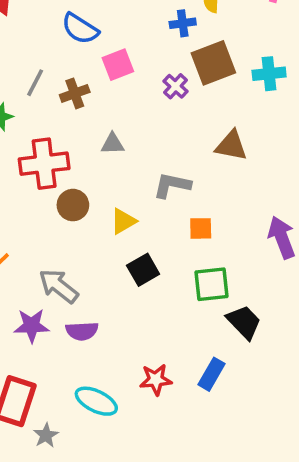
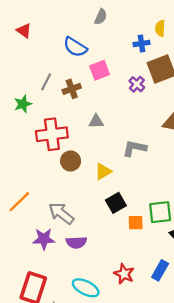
orange square: (201, 228) -> (136, 223), moved
red star: (156, 380) -> (124, 274), turned 30

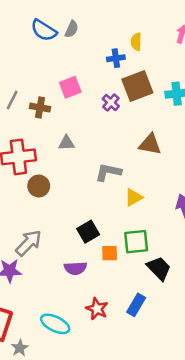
blue semicircle: (75, 47) -> (44, 30), moved
brown cross: (72, 89) -> (40, 108), turned 30
yellow triangle: (103, 171) -> (134, 197), moved
gray arrow: (61, 213) -> (29, 243), turned 96
purple semicircle: (76, 242) -> (75, 268), moved

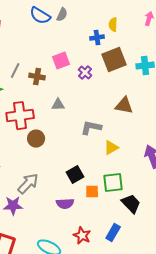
purple cross: (111, 102) -> (85, 73), moved

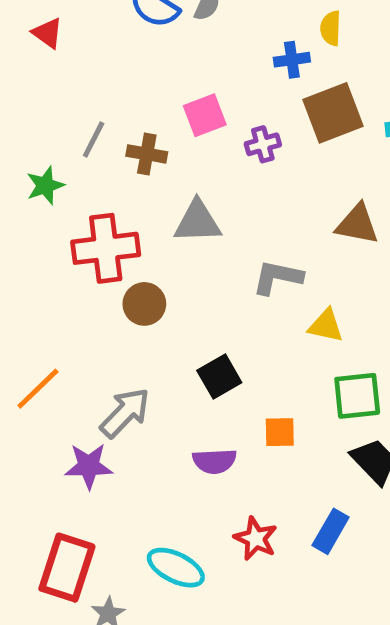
purple cross: (85, 73) -> (263, 144), turned 32
gray triangle: (58, 105) -> (198, 222), size x1.5
yellow triangle: (111, 148) -> (326, 326), turned 42
black square: (75, 175) -> (219, 376), moved
green square: (113, 183) -> (357, 396), moved

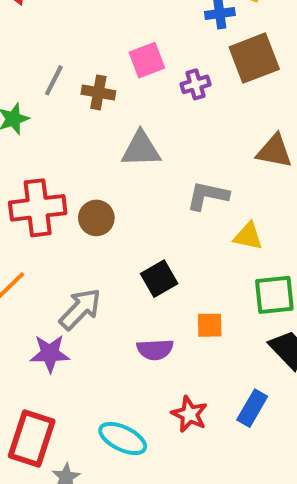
red cross: (106, 248) -> (38, 208), moved

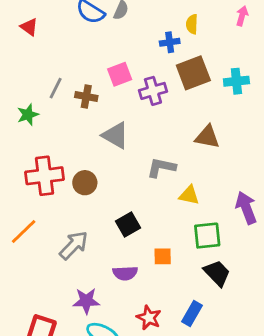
purple cross: (196, 84) -> (153, 91), size x1.4
gray triangle: (141, 149) -> (115, 135), turned 32
purple star: (50, 354) -> (86, 301), moved

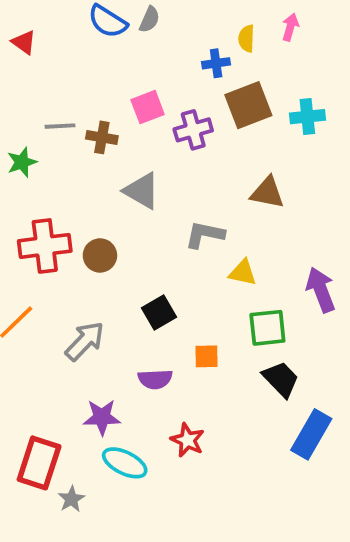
pink arrow: (242, 16) -> (290, 27), moved
gray line: (56, 88) -> (60, 126), turned 60
blue rectangle: (192, 313) -> (311, 434), moved, size x1.4

